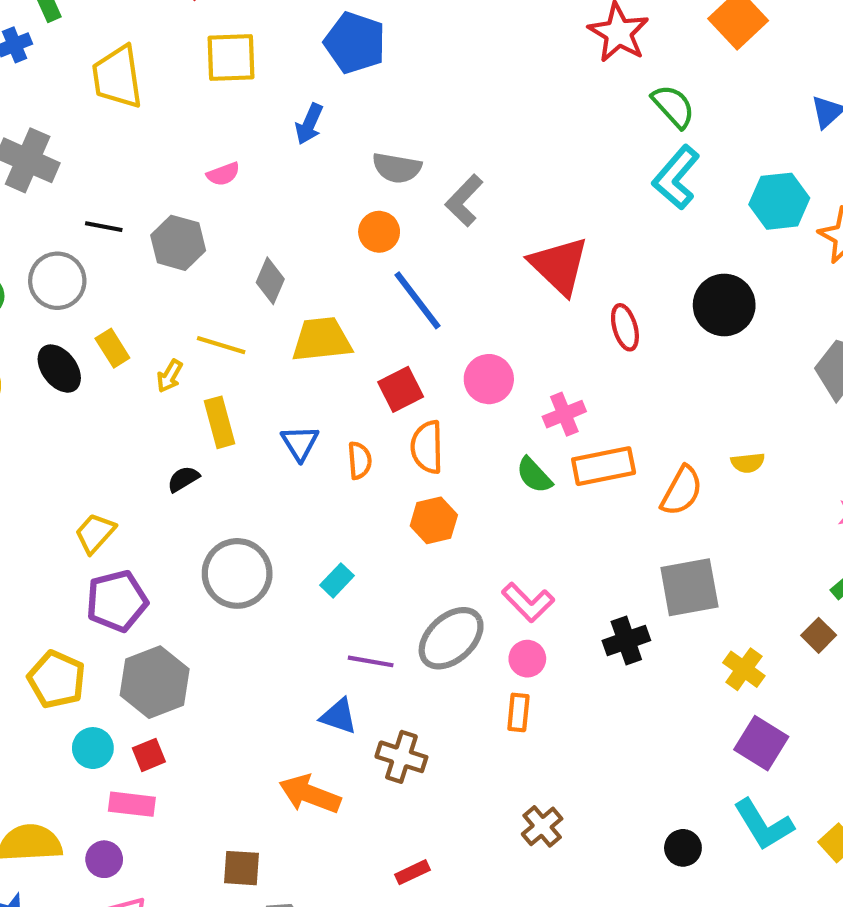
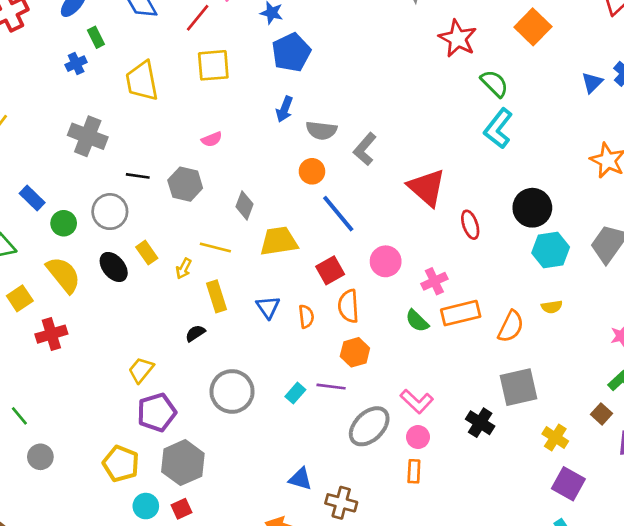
blue pentagon: (355, 43) -> (291, 52), turned 30
blue arrow: (309, 124) -> (284, 109), moved
cyan hexagon: (779, 201) -> (551, 250), moved
black cross: (626, 641) -> (480, 423), turned -36
purple line: (371, 661) -> (331, 387), moved

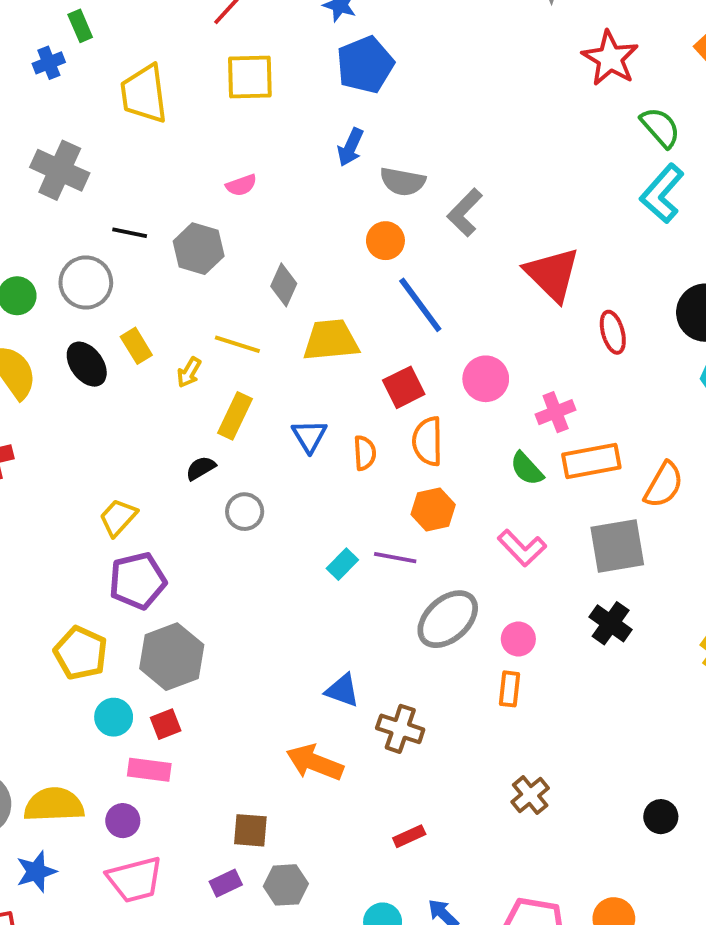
yellow rectangle: (217, 296) -> (235, 416), turned 40
gray square: (518, 387) -> (617, 546), moved
gray circle: (232, 391) -> (245, 512), moved, size x0.6
pink L-shape: (417, 401) -> (522, 548), moved

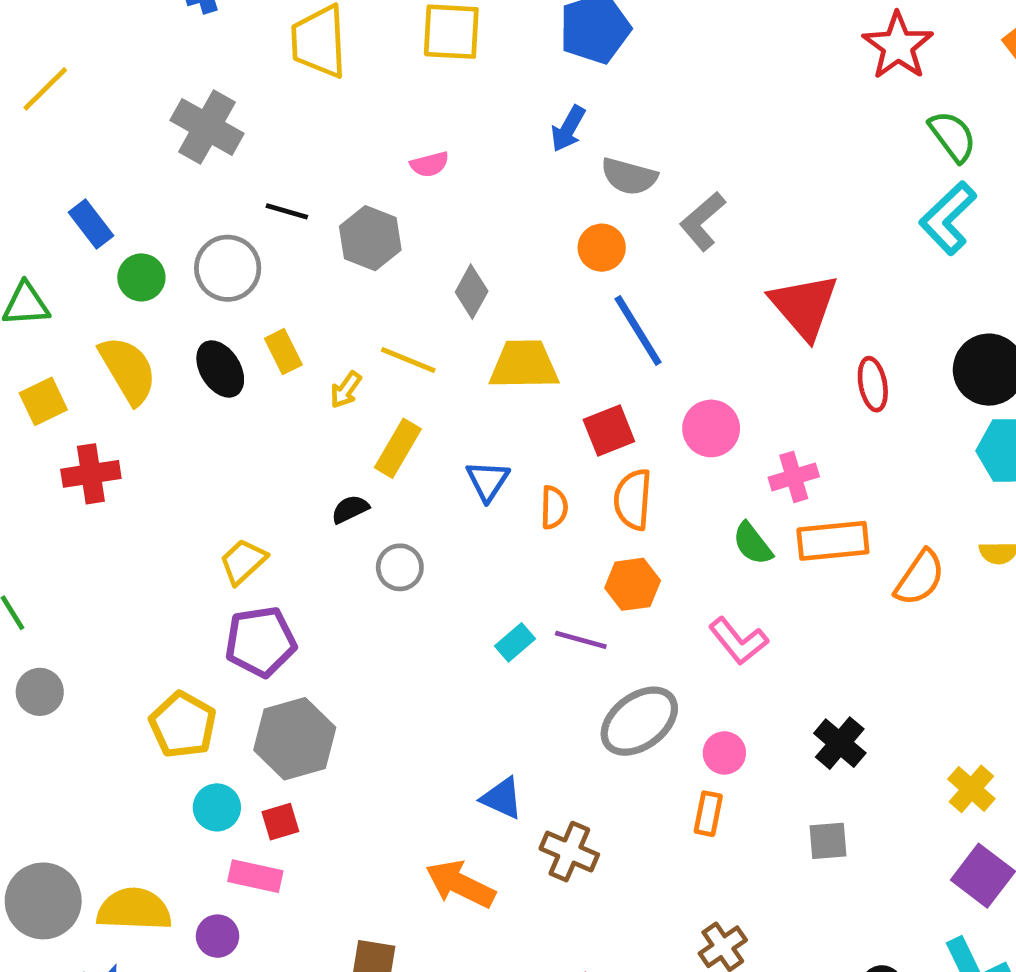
gray square: (617, 546) -> (828, 841), moved, size x0.6

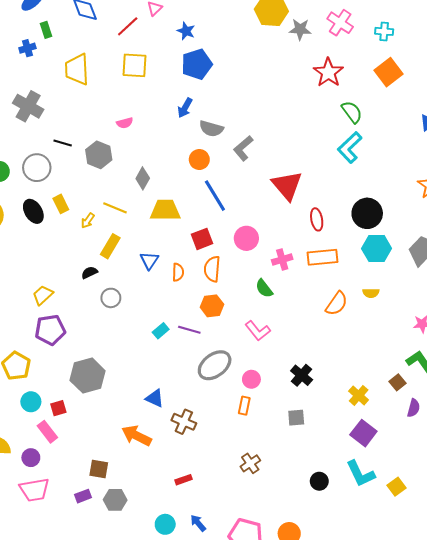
orange rectangle: (833, 541) -> (323, 257), moved
gray hexagon: (295, 739) -> (88, 376), moved
pink rectangle: (255, 876) -> (47, 432), turned 40

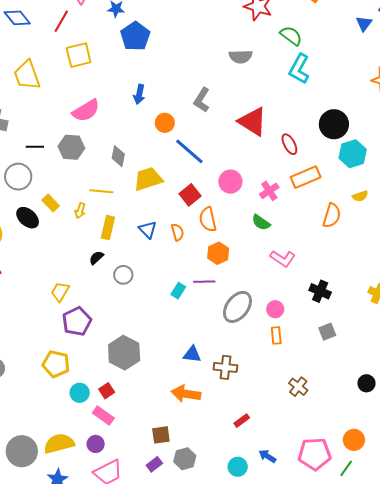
blue arrow: (185, 108) -> (139, 94), moved
pink semicircle: (125, 123) -> (86, 111), size x1.8
gray semicircle: (211, 129) -> (241, 57), moved
pink L-shape: (258, 331) -> (283, 259), moved

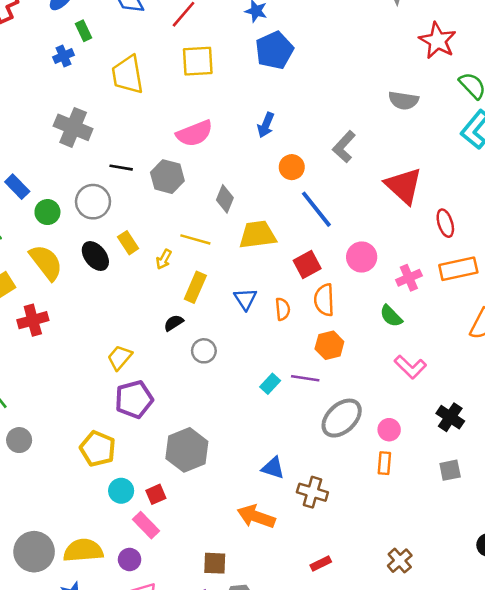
brown cross: (298, 387) -> (400, 561), moved

